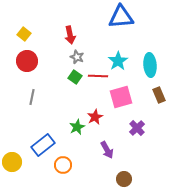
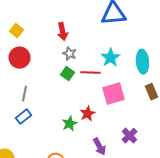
purple cross: (137, 128) -> (130, 136), moved
blue rectangle: (43, 145) -> (24, 117), moved, size x0.7

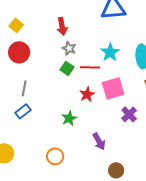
red star: (88, 114) -> (87, 94), moved
purple cross: (130, 136) -> (129, 114), moved

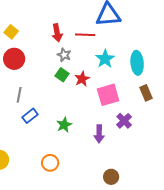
red line: (90, 67) -> (85, 35), moved
red star: (87, 94) -> (82, 79), moved
blue rectangle: (23, 111) -> (30, 116), moved
purple arrow: (99, 141) -> (99, 134), moved, turned 30

